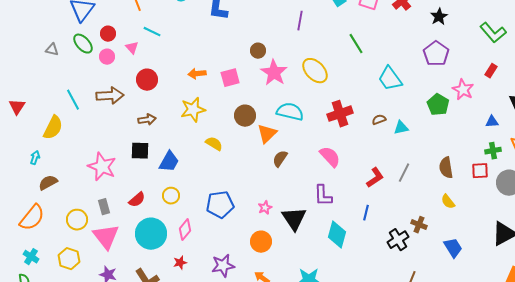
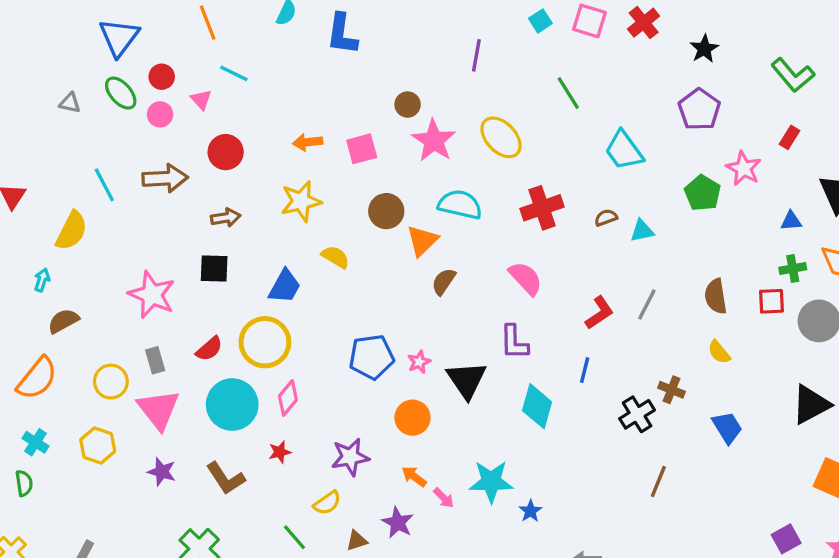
blue trapezoid: (169, 162) -> (285, 286), moved
yellow circle: (171, 196) -> (265, 342), size x1.8
blue pentagon: (220, 205) -> (372, 357), moved

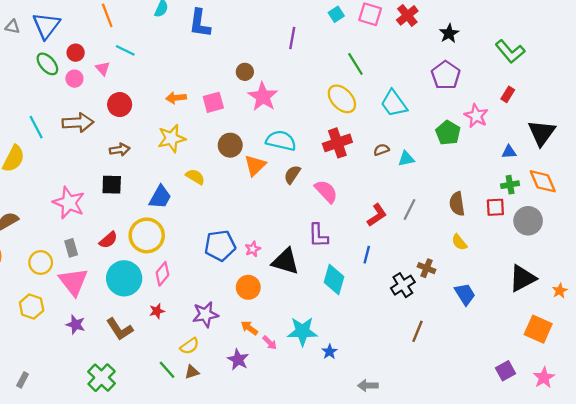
gray triangle: (70, 103) -> (12, 27), moved
yellow ellipse: (501, 137) -> (342, 99), moved
brown semicircle: (444, 282) -> (292, 175), moved
black triangle: (467, 380) -> (285, 261), turned -40
brown triangle: (357, 541) -> (192, 372), moved

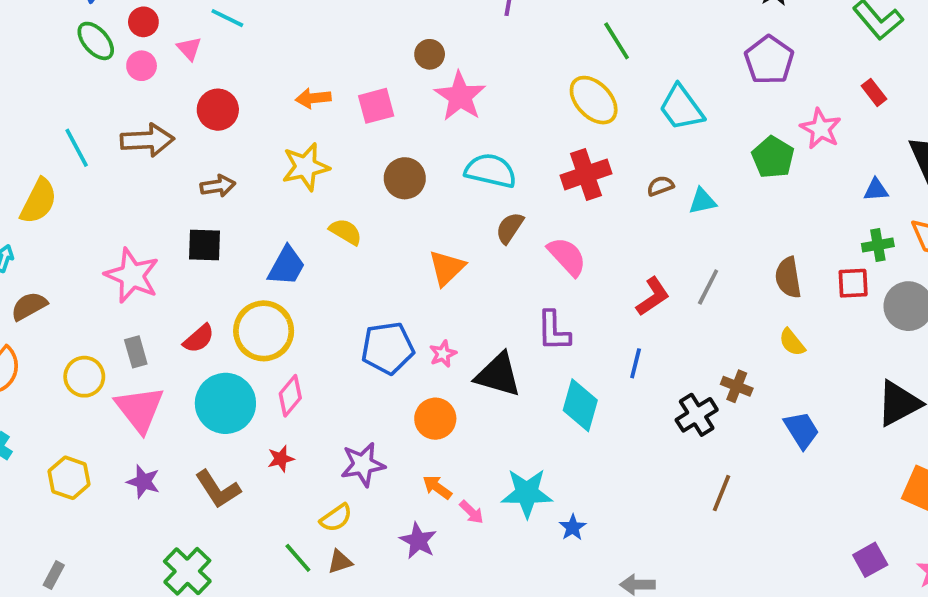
red rectangle: (508, 94) -> (874, 92), turned -70
orange triangle: (255, 165) -> (447, 268), moved
yellow hexagon: (32, 307) -> (69, 478), moved

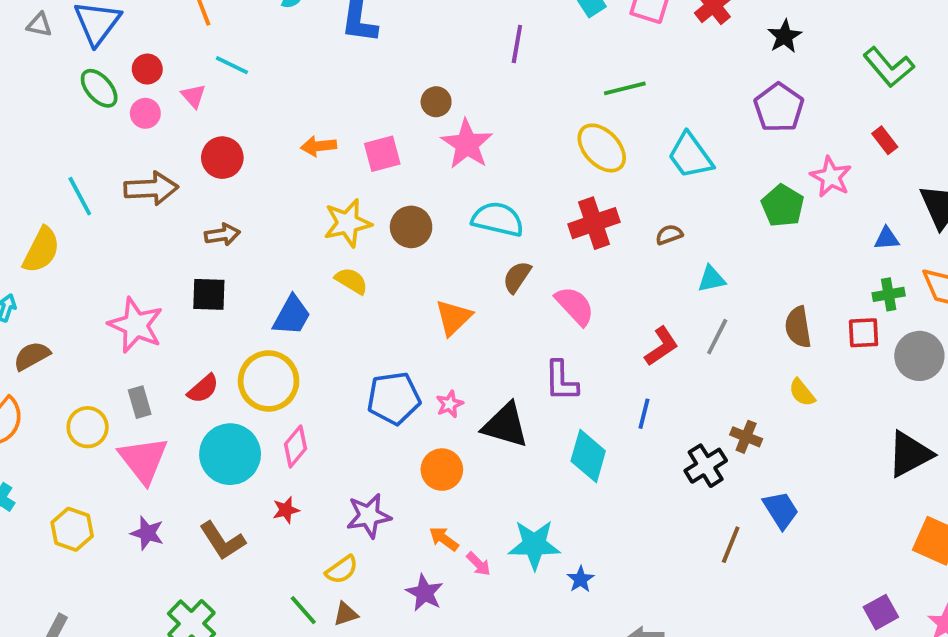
green line: (617, 41) -> (625, 88), turned -72
yellow star: (306, 167) -> (348, 223), moved
cyan triangle: (702, 201) -> (711, 279), moved
blue trapezoid: (802, 430) -> (781, 510), moved

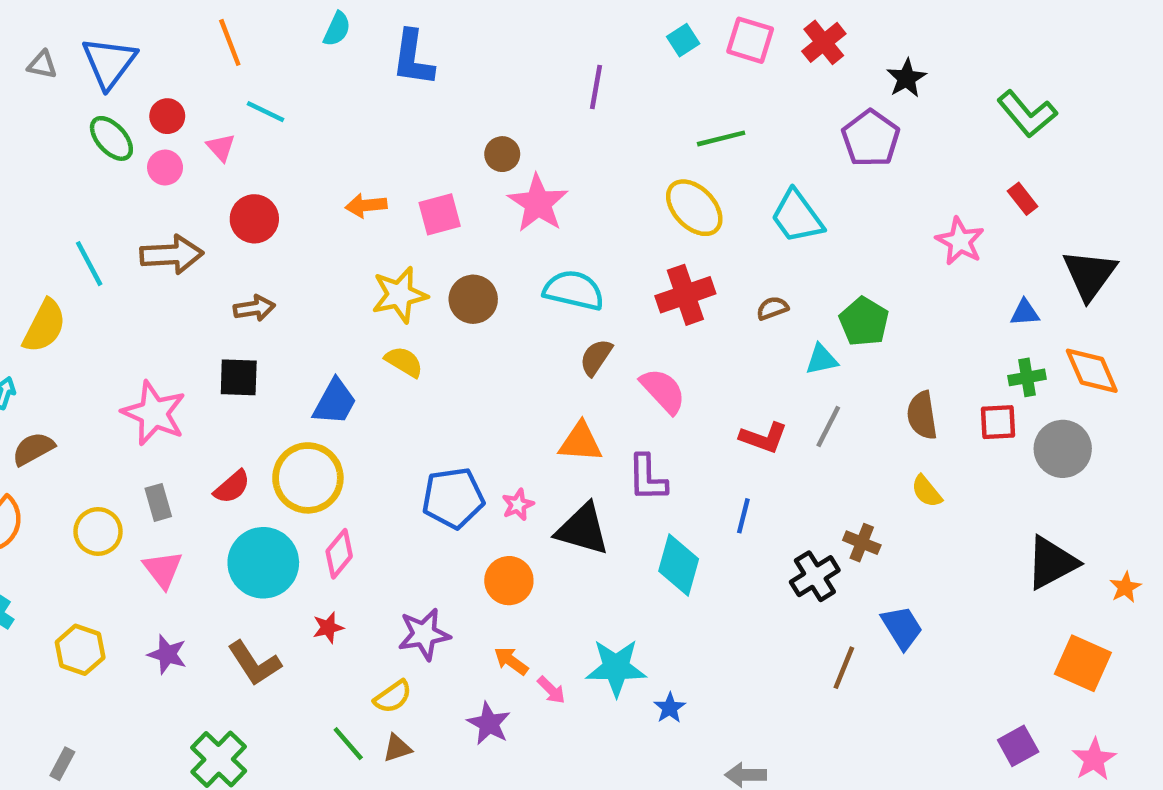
purple pentagon: (779, 108) -> (871, 138), moved
green pentagon: (783, 206) -> (864, 322), moved
orange triangle: (453, 317) -> (580, 442), moved, turned 48
red L-shape: (661, 346) -> (763, 438), turned 54
pink triangle: (143, 460) -> (163, 569), size x0.7

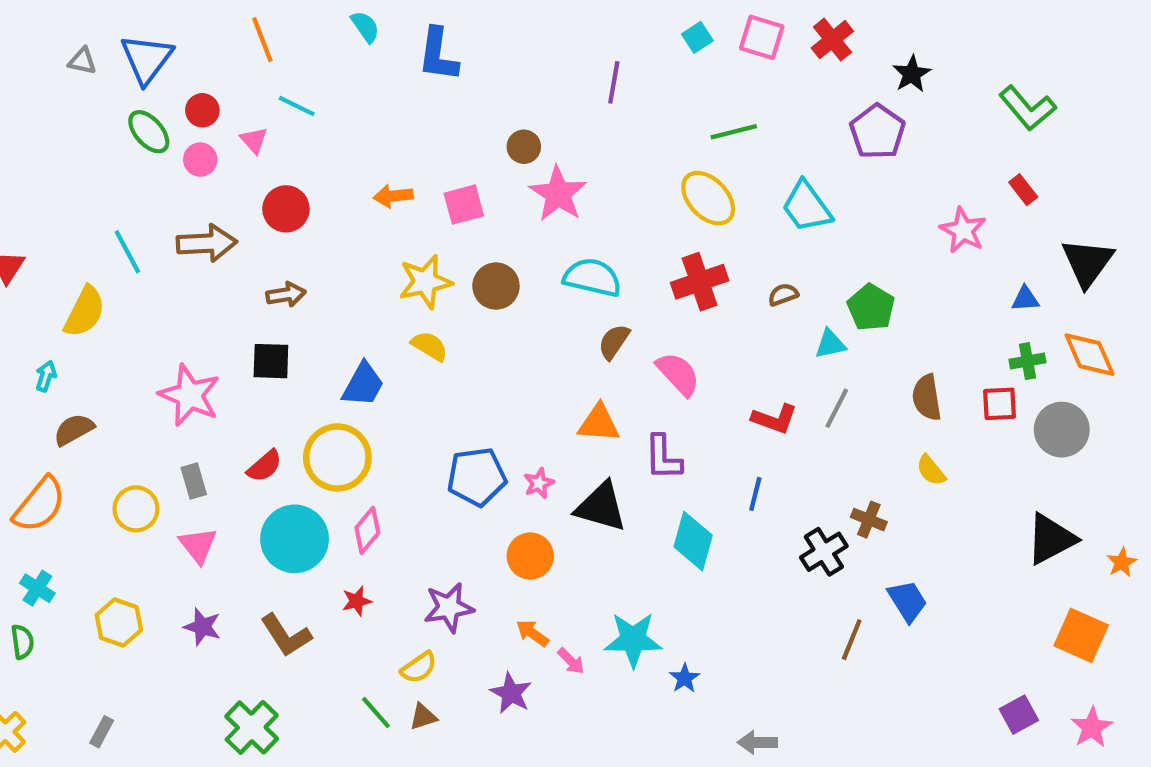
cyan semicircle: (337, 29) -> (365, 27), turned -60

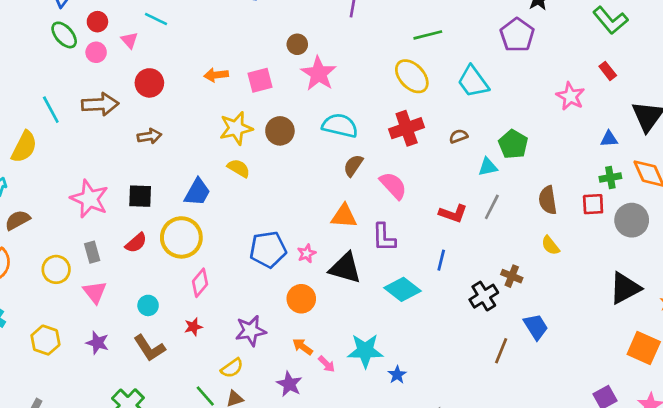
black square: (271, 361) -> (140, 196), moved
cyan circle: (295, 539) -> (148, 305), moved, size x0.5
cyan diamond: (693, 541) -> (403, 289), turned -68

